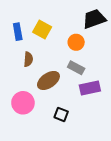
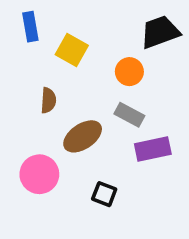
blue rectangle: (18, 32) -> (30, 27), moved

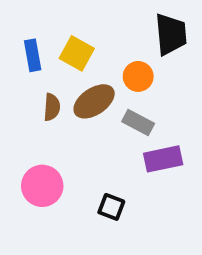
blue rectangle: (30, 27) -> (33, 55), moved
black trapezoid: (160, 32) -> (171, 34), turned 105
brown ellipse: (83, 136) -> (94, 101), moved

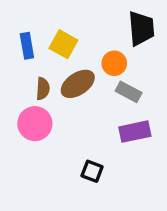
gray rectangle: (138, 123) -> (129, 92), moved
pink circle: (42, 186) -> (35, 124), moved

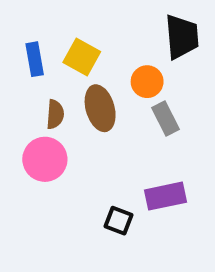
brown ellipse: (78, 84) -> (100, 108), turned -72
gray rectangle: (129, 92) -> (165, 118), turned 35
purple rectangle: (135, 132) -> (165, 196), moved

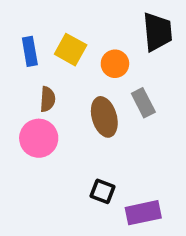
orange circle: (147, 82) -> (115, 64), moved
brown ellipse: (100, 108) -> (104, 117), moved
purple rectangle: (165, 196) -> (143, 213), moved

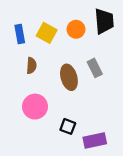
orange circle: (115, 64) -> (76, 29), moved
pink circle: (39, 138) -> (35, 107), moved

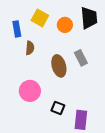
yellow square: (47, 33) -> (40, 18), moved
brown semicircle: (31, 66) -> (30, 48), moved
purple rectangle: (95, 141) -> (81, 120), turned -72

